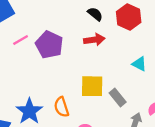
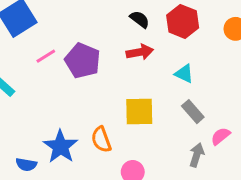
cyan triangle: (139, 64) -> (184, 74), moved
gray rectangle: (118, 98) -> (193, 112), moved

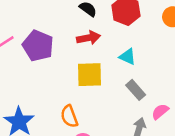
yellow square: (139, 112) -> (90, 75), moved
orange semicircle: (101, 140) -> (69, 116), moved

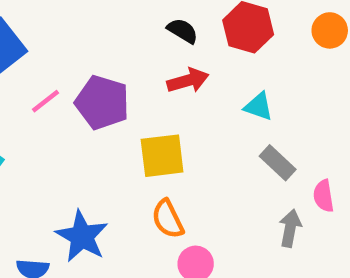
yellow square: (90, 75) -> (162, 156), moved
pink semicircle: (160, 112) -> (324, 196), turned -54

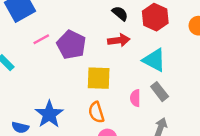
cyan triangle: (259, 106) -> (154, 60), size x1.5
pink semicircle: (324, 196) -> (135, 98), moved

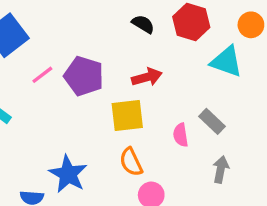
red arrow: (119, 40) -> (147, 77), moved
cyan triangle: (154, 60) -> (226, 62), moved

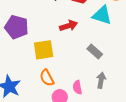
red arrow: (147, 77) -> (69, 26), moved
pink semicircle: (181, 135) -> (77, 87), moved

